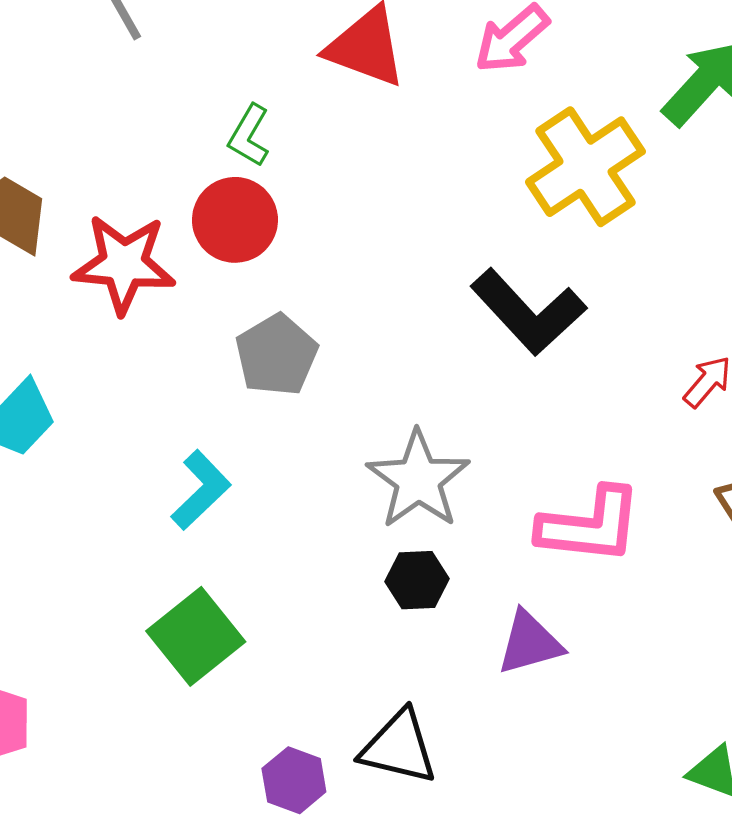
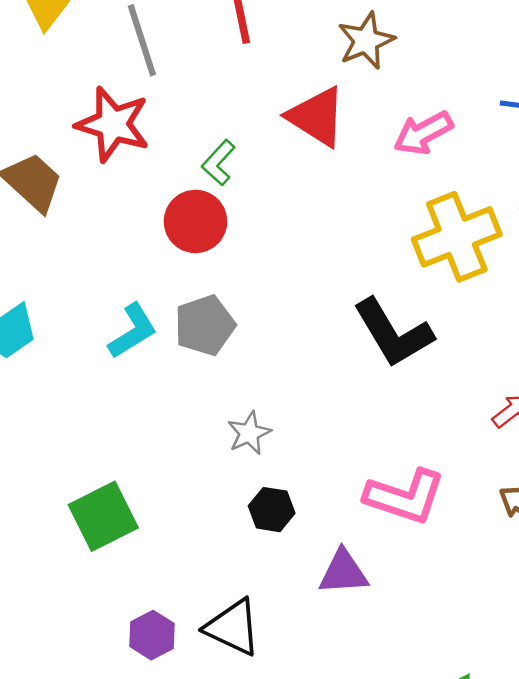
red star: (124, 264) -> (113, 124), moved
gray star: (418, 480) -> (249, 433), moved, size x0.6
cyan L-shape: (201, 490) -> (133, 331), moved

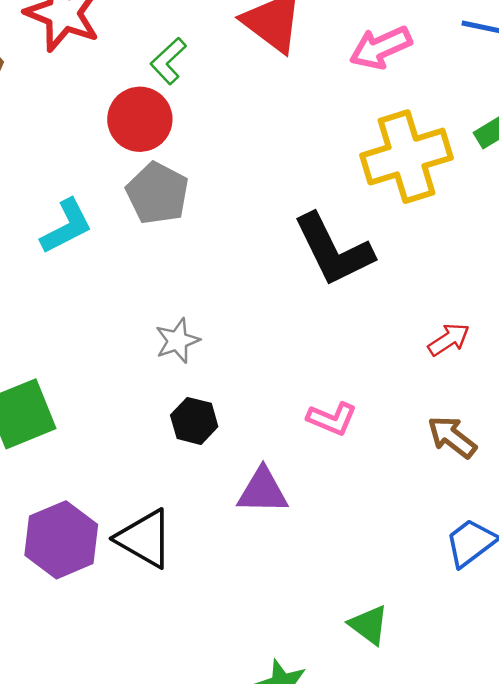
gray pentagon: (205, 325) -> (157, 193), moved, turned -30
pink L-shape: (405, 497) -> (332, 419), size x0.6
purple hexagon: (152, 635) -> (61, 540), size x1.5

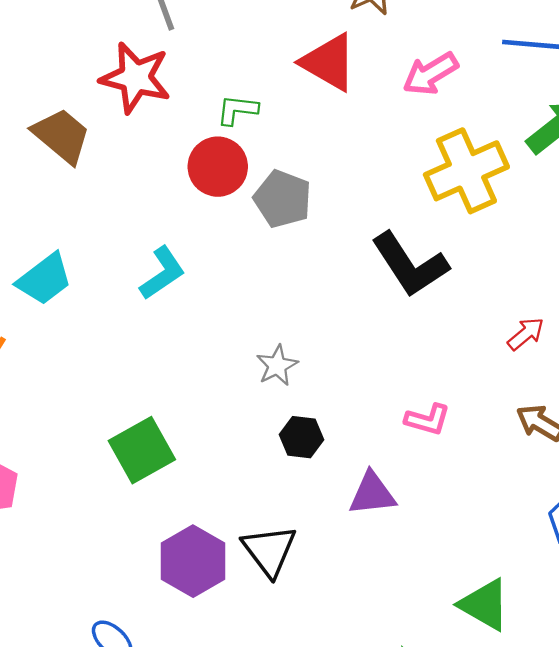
green L-shape: (168, 61) -> (237, 110), turned 57
gray pentagon: (157, 193) -> (283, 199), moved
black triangle: (145, 539) -> (269, 551), turned 30
green triangle: (369, 625) -> (485, 605), size x1.4

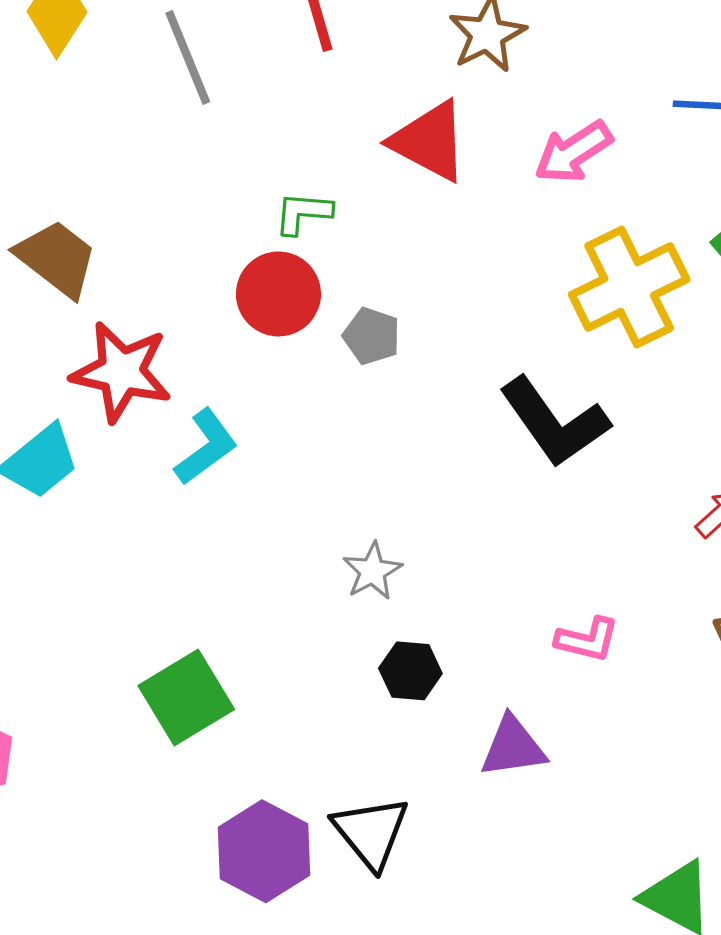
red star: (135, 78) -> (121, 372), moved
gray pentagon: (283, 199) -> (371, 336), size x0.7

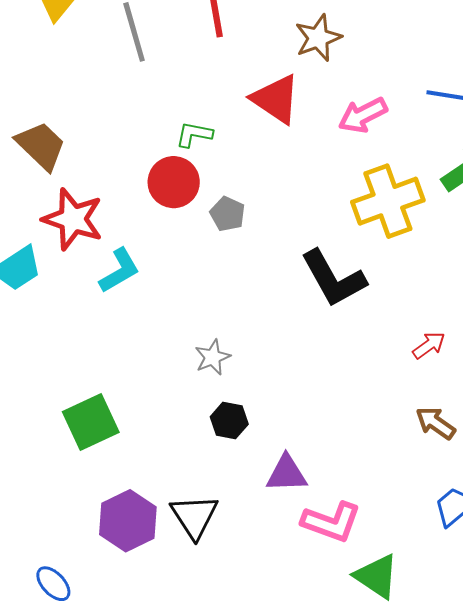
pink L-shape: (587, 640) -> (331, 522), moved, size x1.5

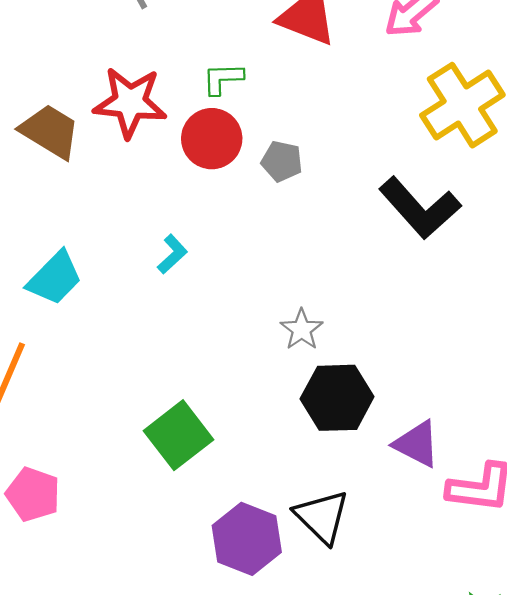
red star: (73, 219) -> (130, 102), moved
cyan L-shape: (119, 271) -> (172, 254), size x0.7
black hexagon: (229, 421) -> (337, 398), size x1.6
purple triangle: (287, 474) -> (417, 444), turned 42

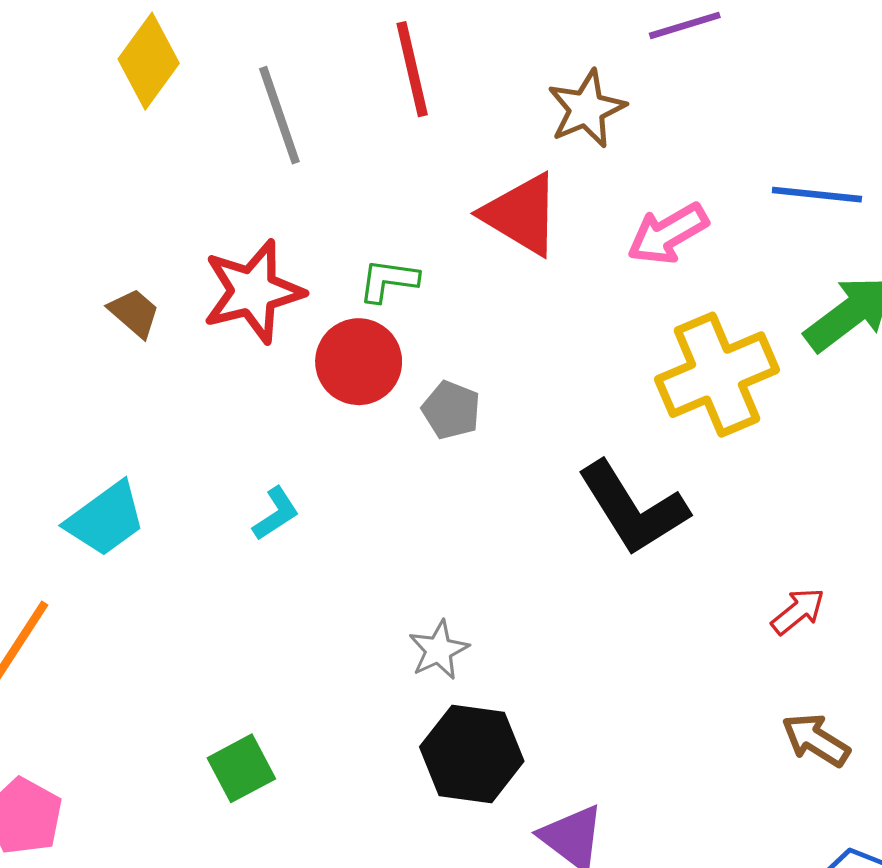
red star: (130, 102) -> (253, 291), turned -30
brown trapezoid: (50, 131) -> (134, 313), size x0.6
green square: (179, 435) -> (241, 768), size x0.7

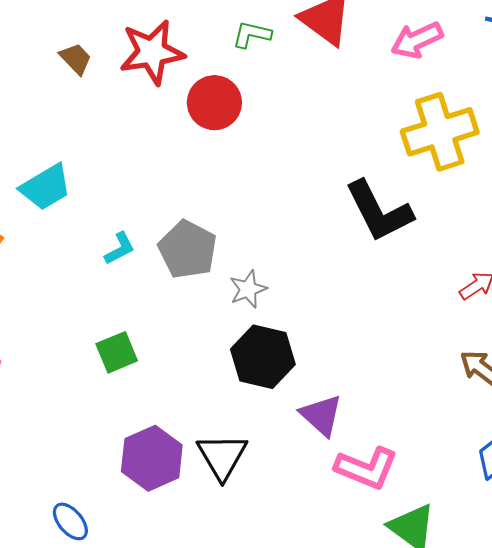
green L-shape: (388, 280) -> (252, 34), moved
gray pentagon: (451, 410) -> (188, 250), moved, size x1.6
cyan L-shape: (276, 514) -> (120, 248), moved

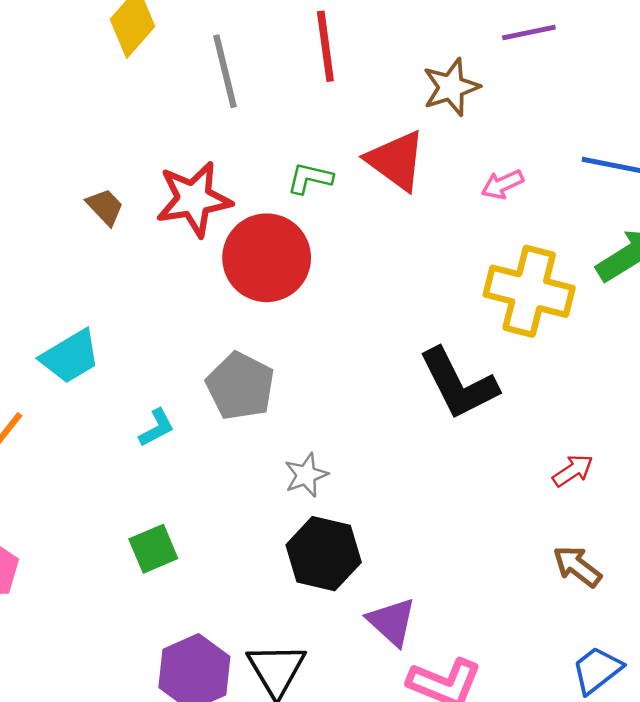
pink arrow: (417, 40) -> (502, 184), size x0.7
red circle: (214, 103) -> (267, 258), size x1.4
yellow cross: (440, 132) -> (529, 291), turned 32
gray pentagon: (188, 250) -> (240, 386), moved

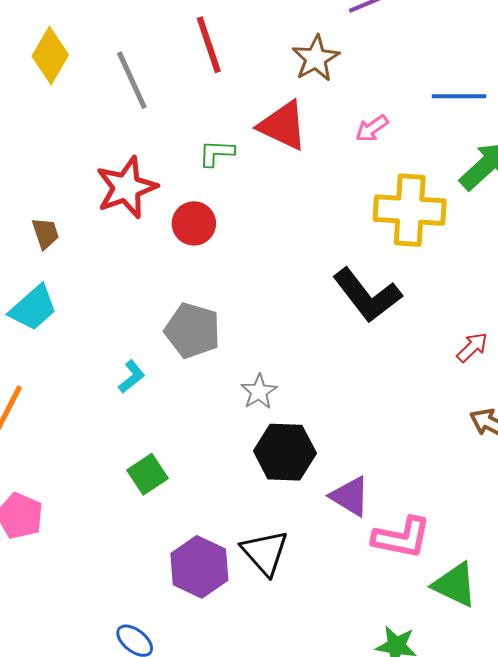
brown trapezoid: (105, 207) -> (45, 233), moved, turned 36
red circle: (267, 258) -> (194, 223), size x0.6
cyan trapezoid: (70, 357) -> (33, 308), moved

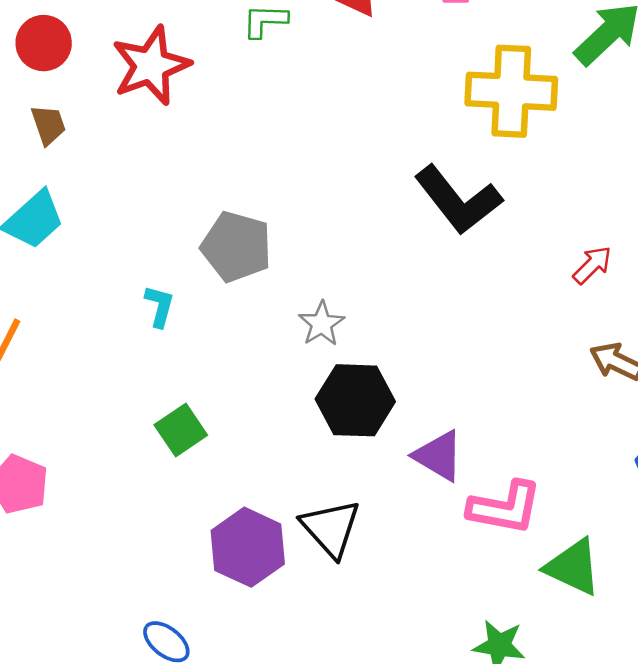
red circle: (194, 223) -> (44, 43), moved
cyan L-shape: (132, 377) -> (160, 306), turned -36

